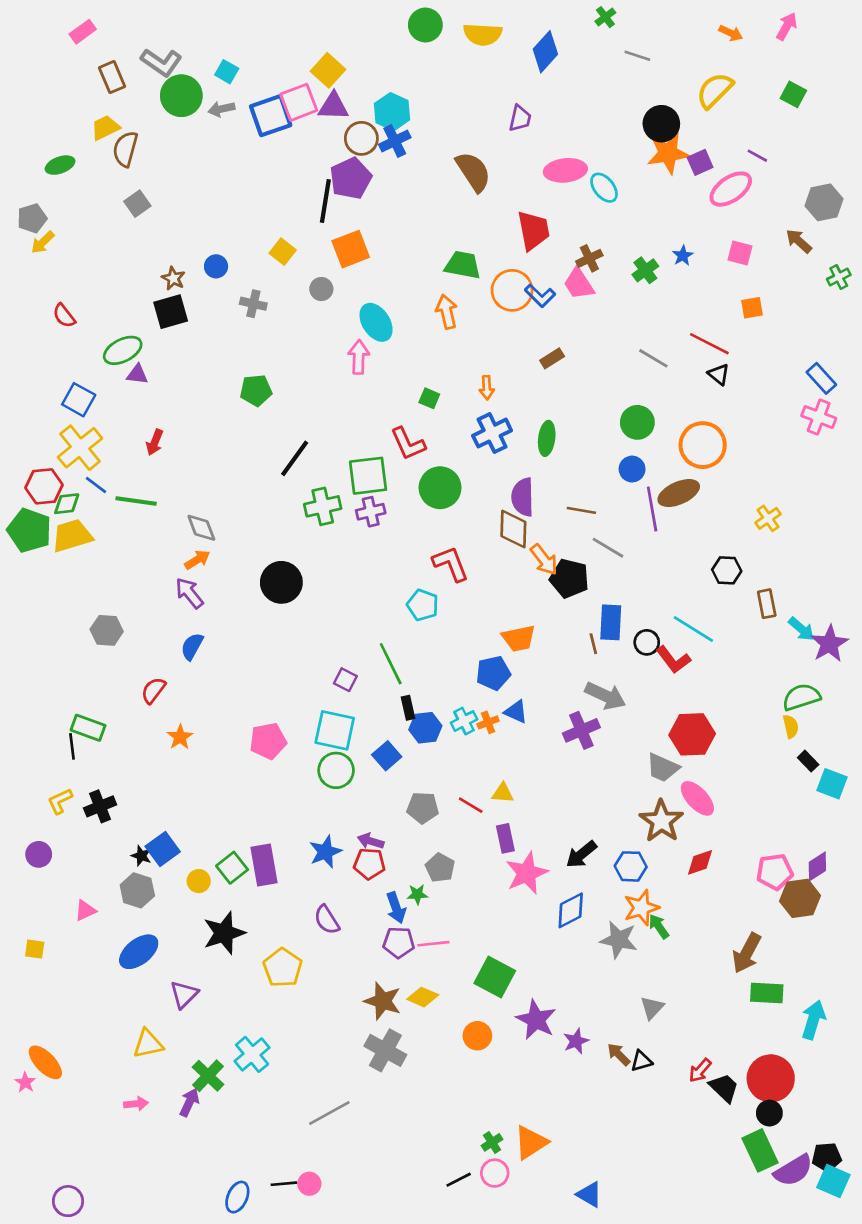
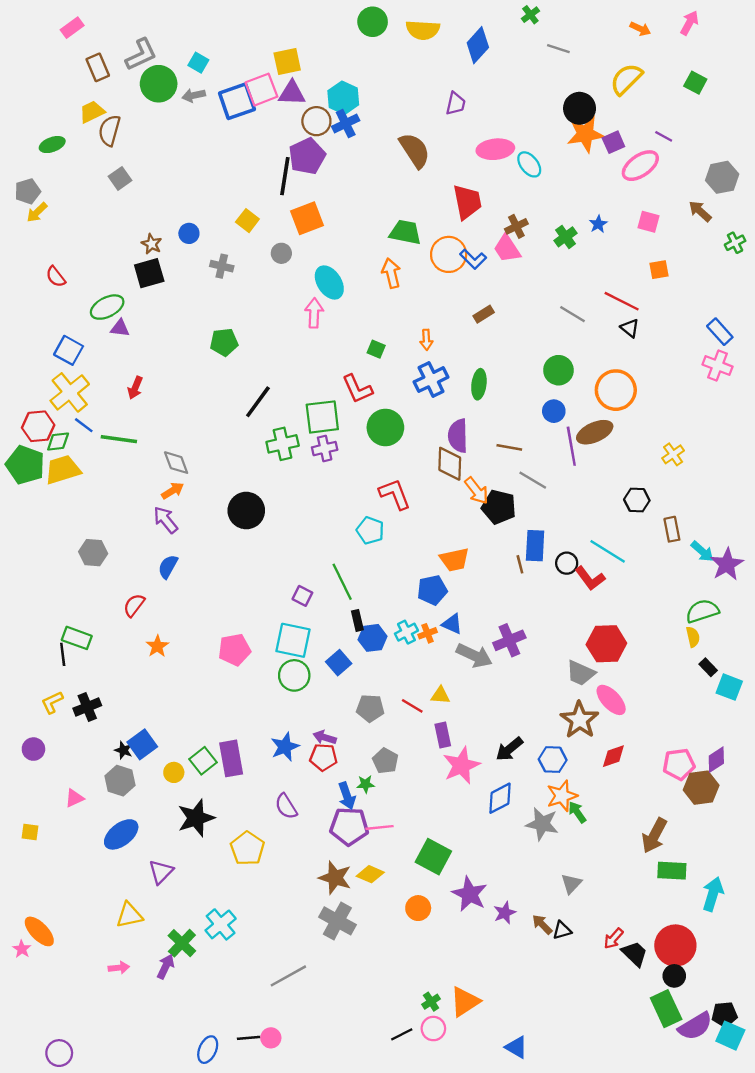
gray L-shape: (161, 62) -> (141, 54), turned -60
yellow square: (328, 70) -> (287, 62), turned 36
gray arrow: (605, 696) -> (474, 656), moved
purple pentagon: (399, 942) -> (349, 826), size x1.4

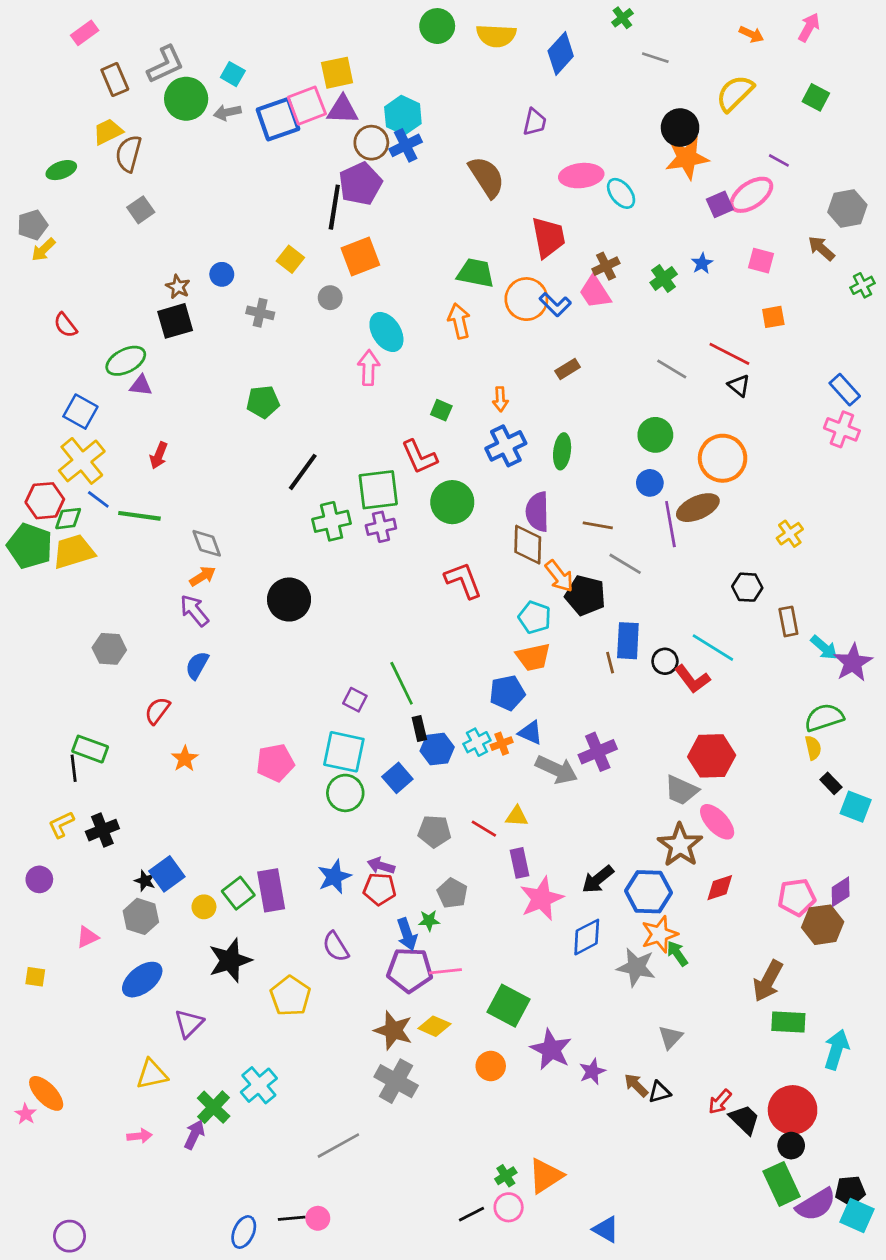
purple square: (613, 142) -> (720, 204), moved
cyan pentagon: (370, 530) -> (535, 617), moved
blue hexagon: (553, 760) -> (648, 892), size x1.4

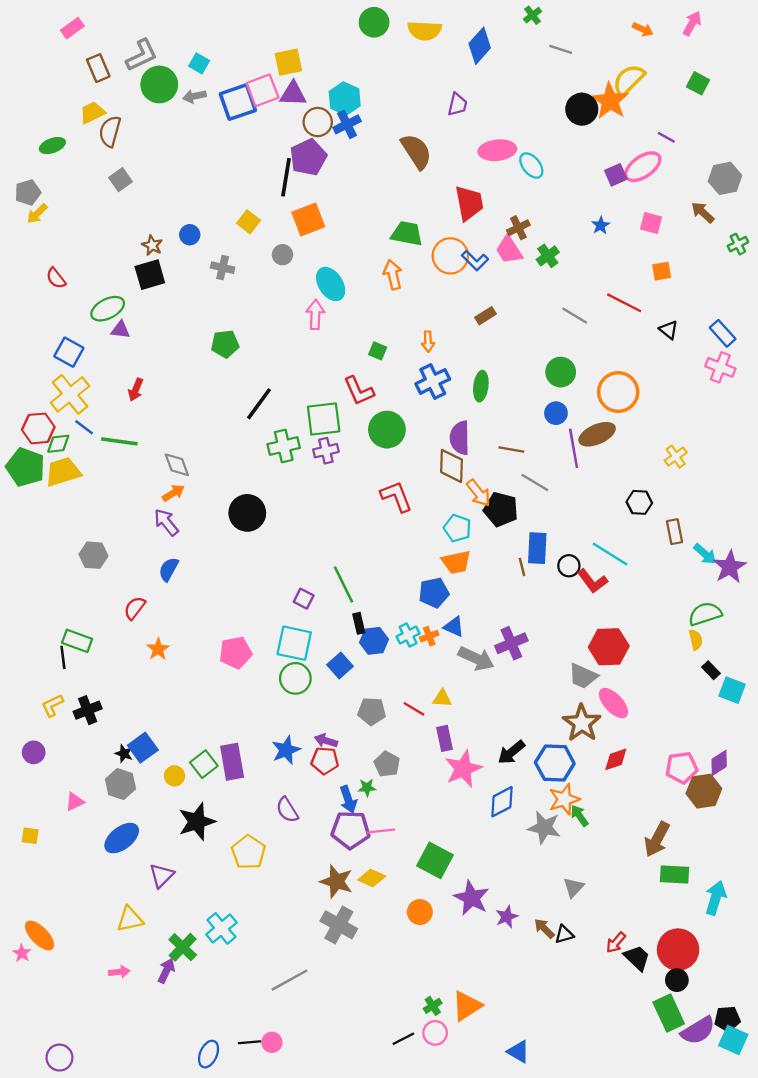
orange star: (687, 158) -> (610, 101), moved, turned -30
green cross: (664, 278) -> (548, 256), moved
black triangle: (739, 385) -> (669, 330), moved

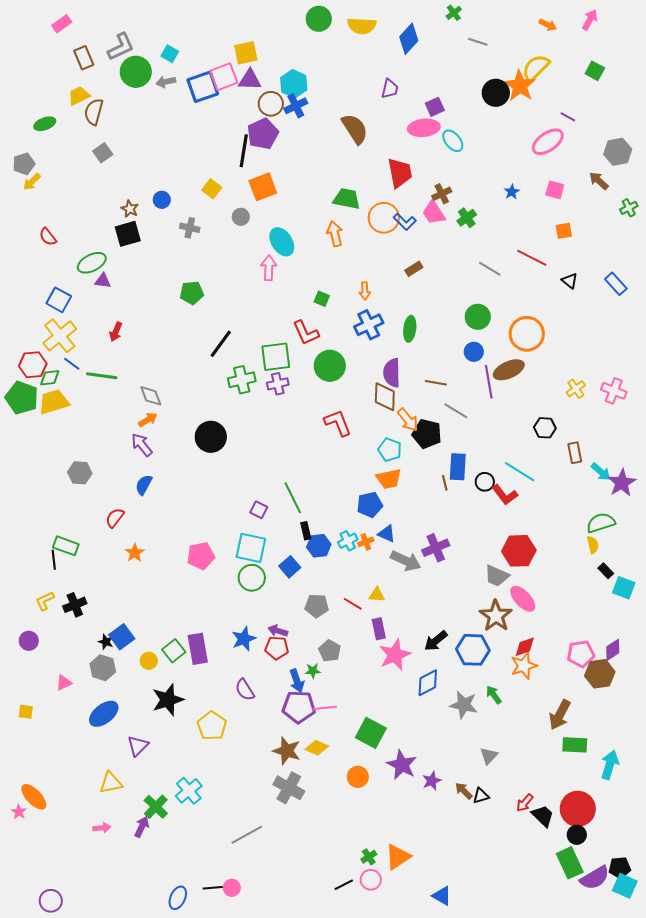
purple square: (616, 175) -> (435, 107), moved
pink cross: (720, 367) -> (614, 391), moved
orange star: (564, 799) -> (524, 666), moved

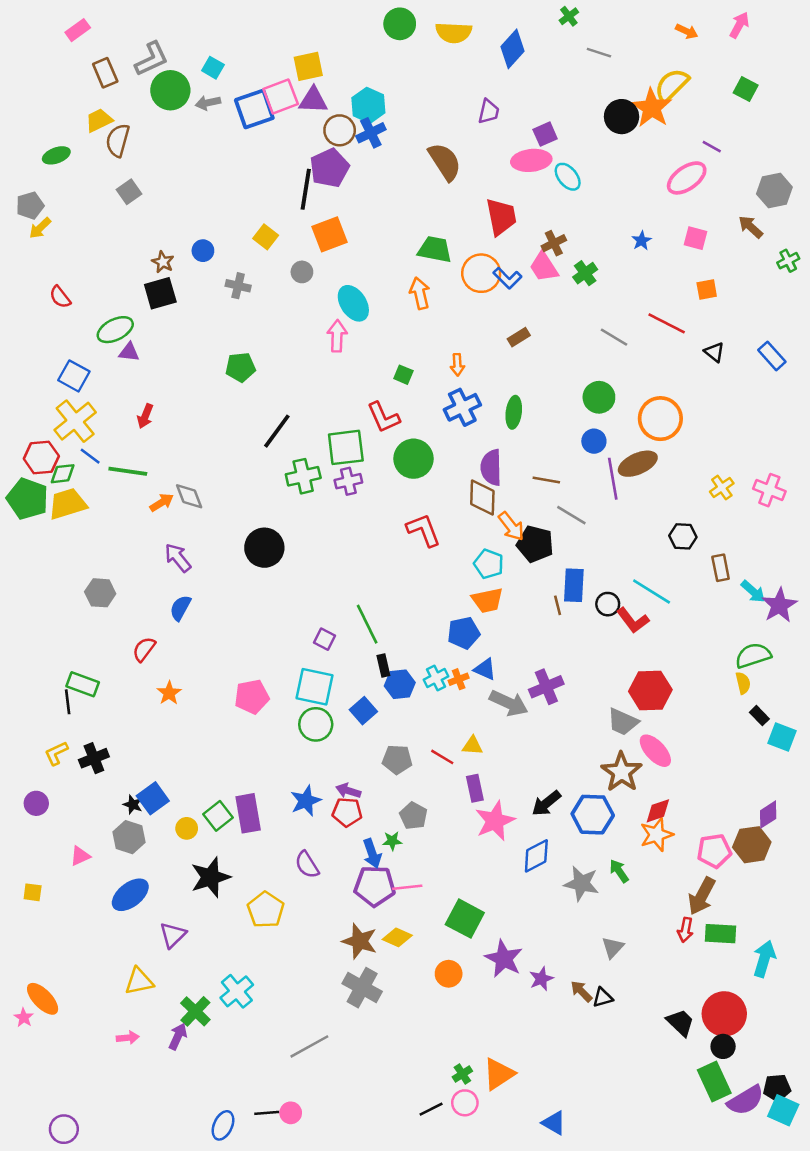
orange arrow: (148, 420) -> (162, 503), moved
pink pentagon: (581, 654) -> (714, 851), moved
red arrow: (525, 803) -> (685, 930), moved, turned -30

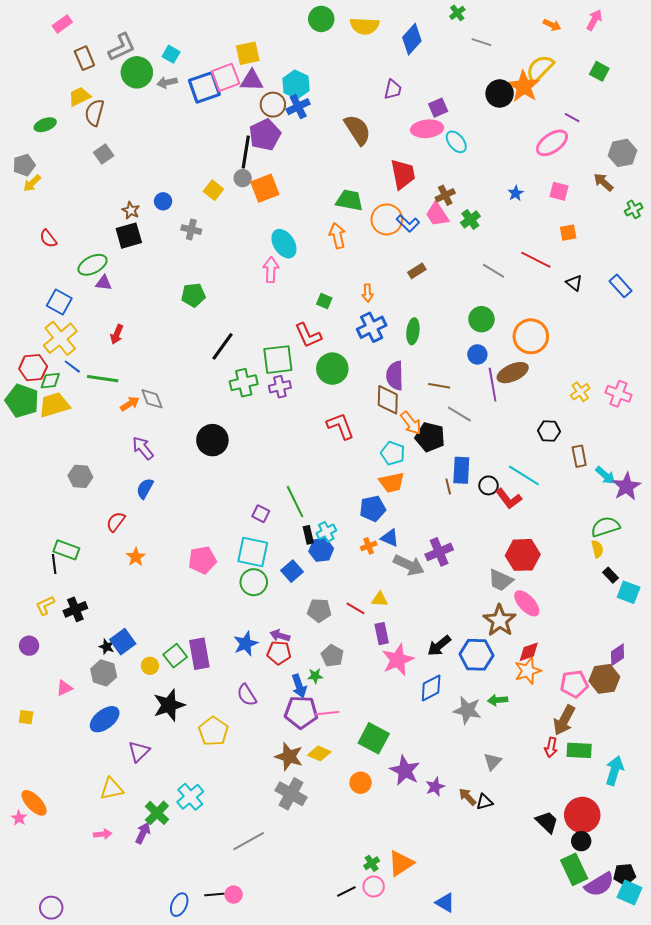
gray circle: (302, 272) -> (243, 178), moved
cyan cross: (436, 678) -> (326, 532), moved
green arrow: (619, 871) -> (498, 700), turned -60

